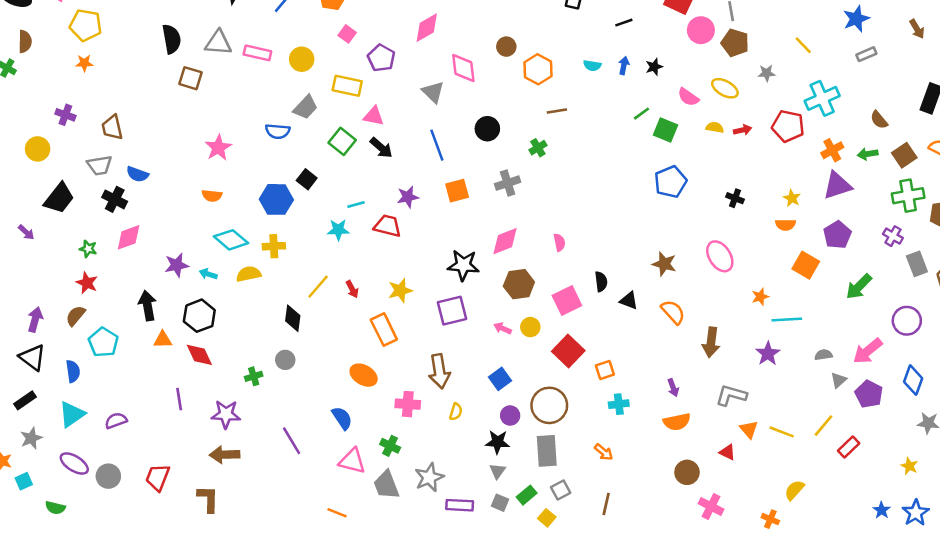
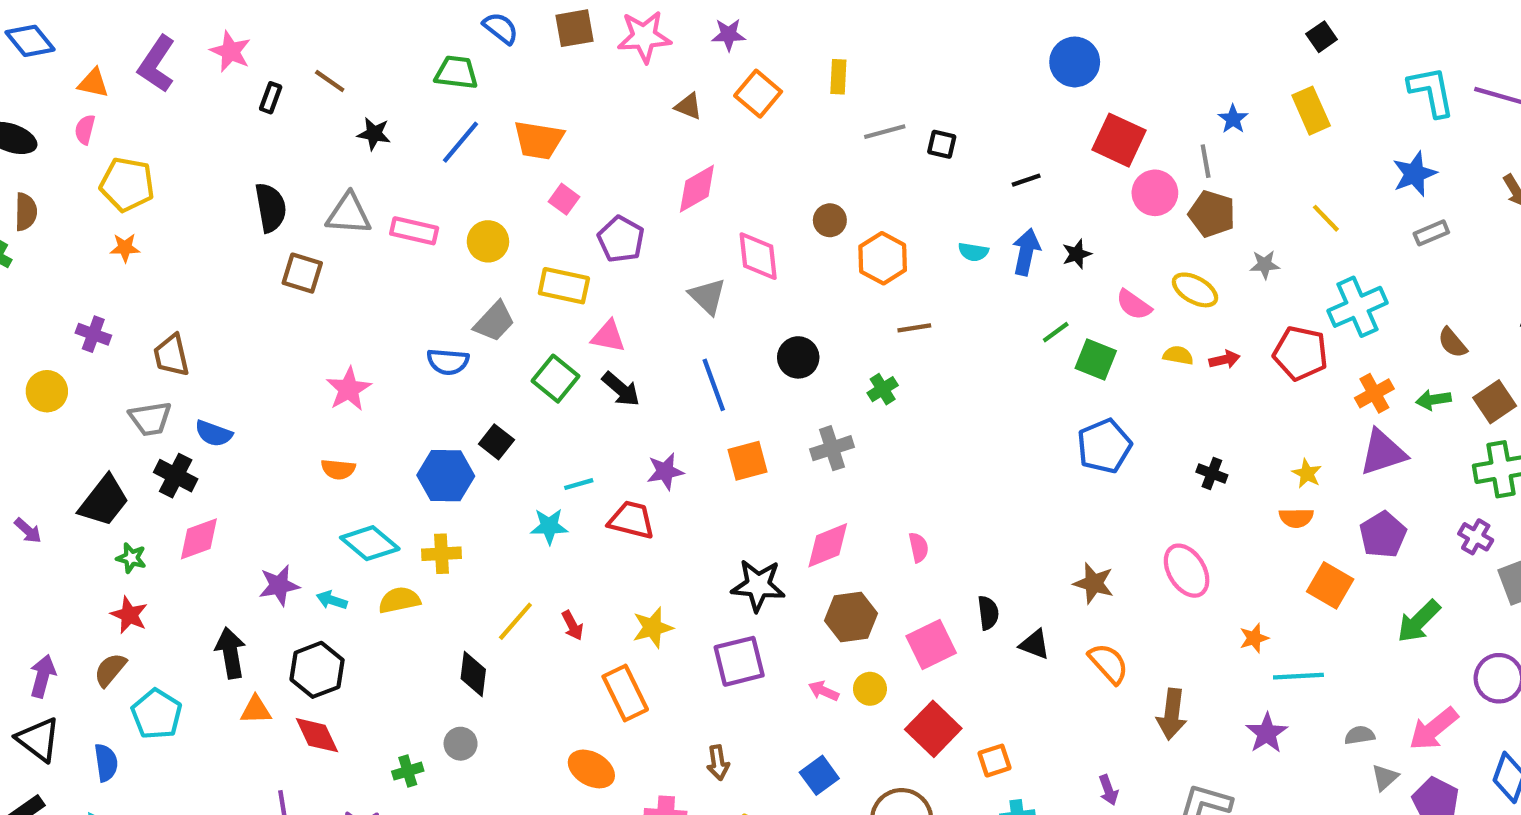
blue arrow: (624, 66) -> (1026, 252), size x1.5
black trapezoid: (59, 198) -> (104, 501), moved
brown arrow: (439, 371) -> (718, 763), size x0.6

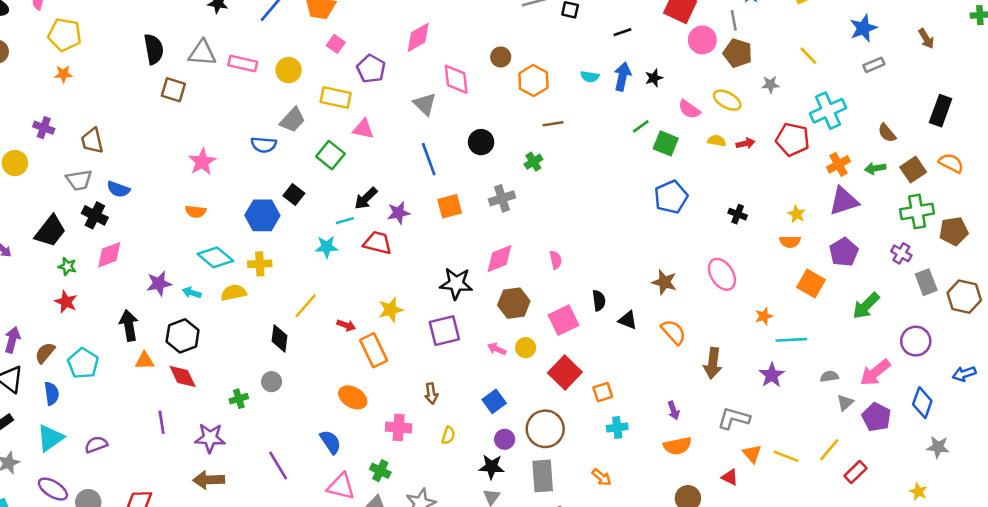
black arrow: (621, 389) -> (366, 198), moved, turned 95
red arrow: (572, 625) -> (346, 325), moved, turned -42
brown semicircle: (110, 670) -> (45, 353), moved

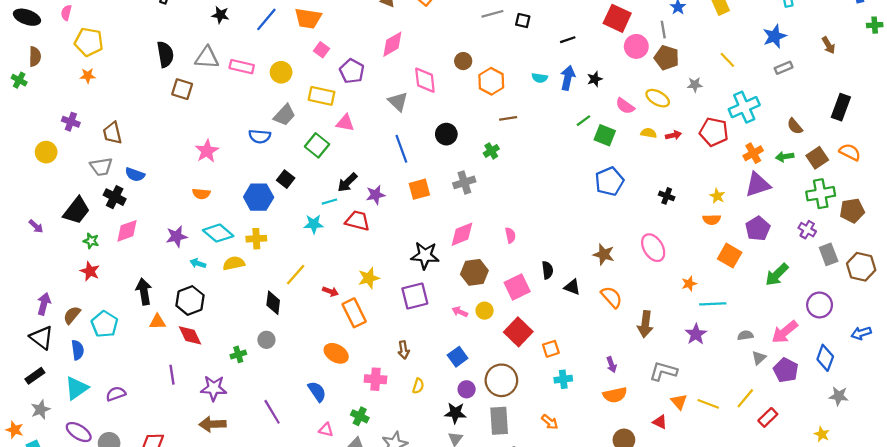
purple star: (159, 283) -> (177, 236), moved
pink triangle: (341, 486) -> (326, 430), size x0.6

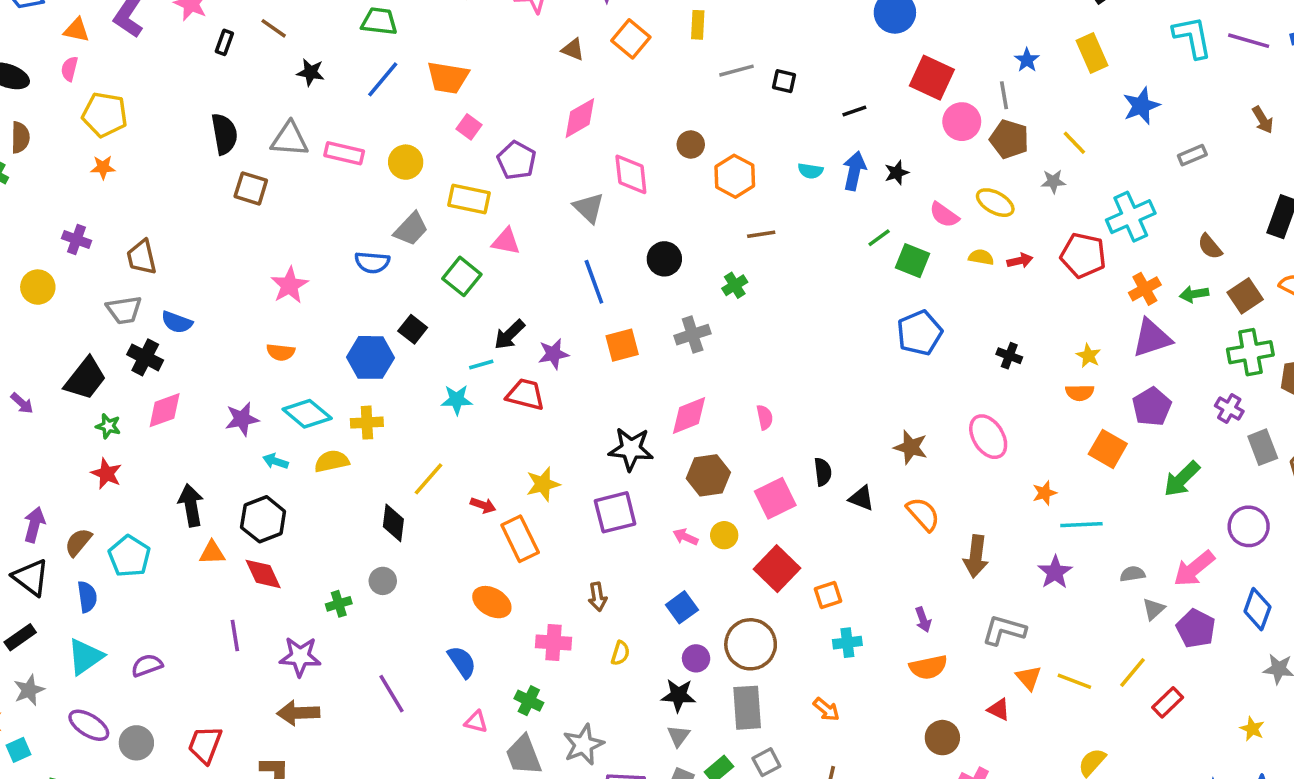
blue star: (775, 36) -> (1141, 106), moved
yellow line: (727, 60) -> (1074, 143), moved

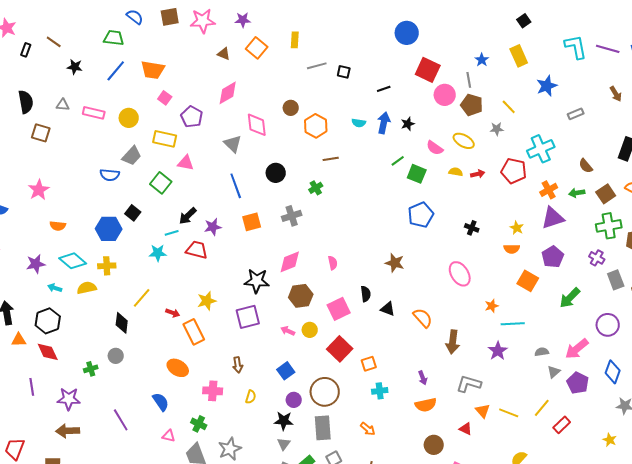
gray triangle: (289, 139) -> (63, 105), size x0.6
pink star: (289, 285) -> (39, 190), moved
brown star: (911, 447) -> (395, 263), moved

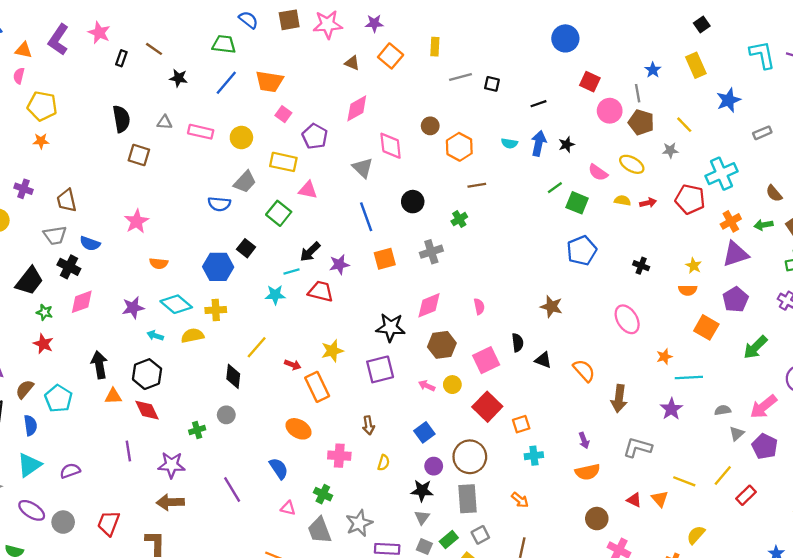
red square: (428, 70) -> (590, 82), size x0.7
orange triangle: (483, 411) -> (660, 499), moved

